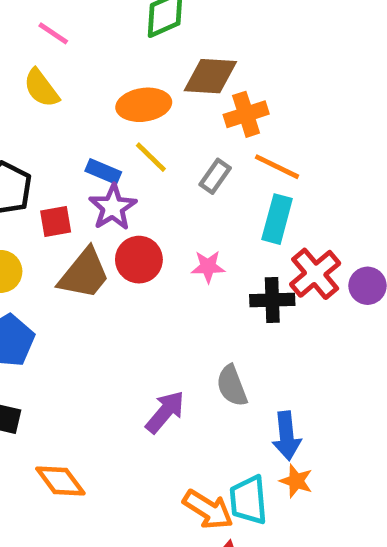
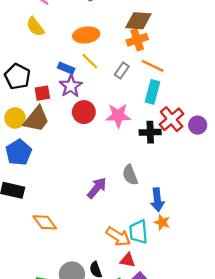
brown diamond: (210, 76) -> (138, 21), moved
pink star: (208, 267) -> (118, 116), size x1.5
brown trapezoid: (84, 274) -> (36, 119), moved

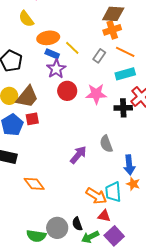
orange ellipse: (86, 35) -> (48, 38), moved
cyan rectangle: (153, 92) -> (125, 74), turned 60
red square: (42, 93) -> (32, 119), moved

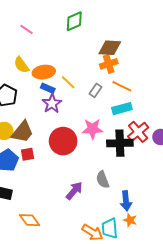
yellow semicircle: (26, 19) -> (21, 65), moved
red circle: (67, 91) -> (63, 141), moved, size x1.4
black cross: (123, 108) -> (120, 143), size x1.4

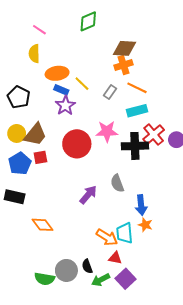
yellow semicircle: (21, 65) -> (34, 54), moved, turned 36

